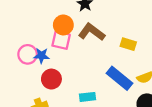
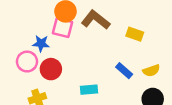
pink circle: (28, 54) -> (27, 62), moved
blue rectangle: (119, 78) -> (124, 71), size x0.6

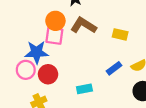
blue star: (41, 44) -> (37, 52), size x1.5
blue rectangle: (124, 71) -> (114, 68), turned -72

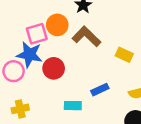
pink square: (54, 36) -> (37, 34), moved, turned -36
blue rectangle: (114, 68) -> (100, 90), moved
red circle: (48, 74) -> (54, 68), moved

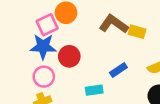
brown L-shape: (87, 36) -> (114, 24), moved
pink circle: (14, 71) -> (44, 77), moved

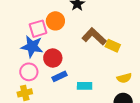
blue rectangle: (118, 70) -> (59, 76), moved
cyan rectangle: (94, 90) -> (85, 86), moved

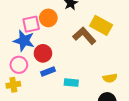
yellow rectangle: (113, 46) -> (101, 25), moved, size x1.5

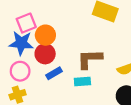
orange circle: (48, 18) -> (45, 35), moved
brown L-shape: (84, 36) -> (90, 59), moved, turned -40

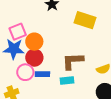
pink circle: (20, 71) -> (25, 72), moved
blue rectangle: (54, 73) -> (42, 74), turned 32

